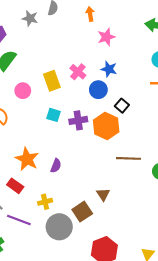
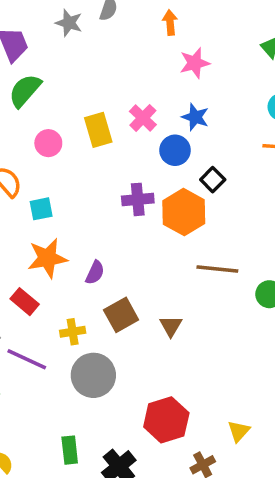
cyan square: (53, 115) -> (41, 209), moved, turned -32
orange star: (27, 159) -> (47, 258), turned 30
brown square: (82, 212) -> (121, 315), moved

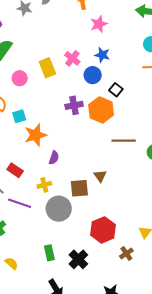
orange star: (47, 258) -> (36, 135), moved
purple semicircle: (95, 273) -> (54, 158), moved
brown square: (121, 315) -> (79, 188), moved, turned 30

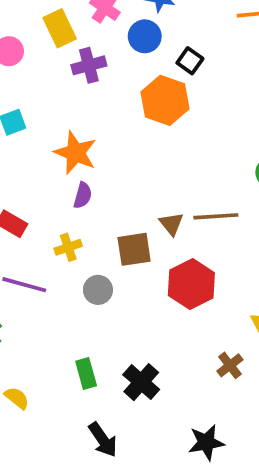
purple cross: (74, 105) -> (89, 65), moved
orange star: (36, 135) -> (75, 153), moved, turned -30
brown line: (124, 141) -> (216, 216), moved
gray circle: (59, 209) -> (98, 290), size x0.6
red hexagon: (103, 230) -> (191, 284), moved

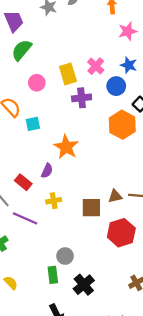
purple semicircle: (83, 195) -> (47, 171), moved
brown triangle: (171, 224) -> (115, 196), turned 48
gray circle: (98, 290) -> (65, 256), moved

